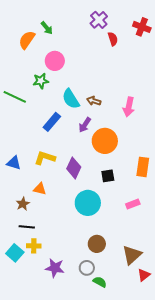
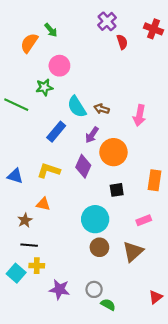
purple diamond: (74, 168) -> (83, 166), moved
brown circle: (97, 244) -> (99, 247), moved
brown triangle: (132, 255) -> (133, 252), moved

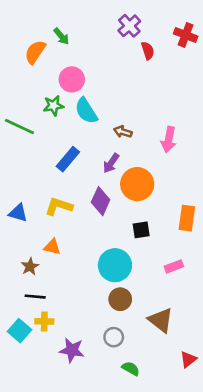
cyan semicircle: (77, 107) -> (86, 111), moved
brown triangle: (133, 252) -> (161, 320), moved, turned -40
gray circle: (94, 289) -> (114, 337), moved

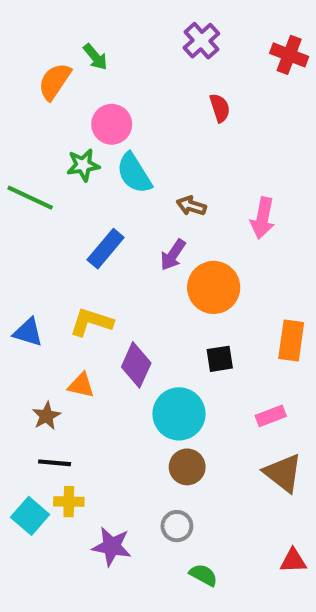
red semicircle: (148, 51) -> (220, 108), moved
purple diamond: (101, 201) -> (136, 365), moved
brown triangle: (161, 320) -> (283, 473), moved
red triangle: (188, 359) -> (293, 561), turned 36

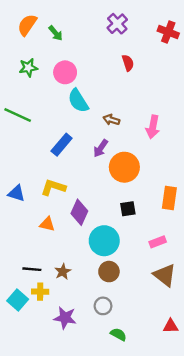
orange semicircle: (55, 81) -> (27, 25), moved
green star: (83, 165) -> (28, 68), moved
brown star: (46, 416) -> (63, 272), moved

